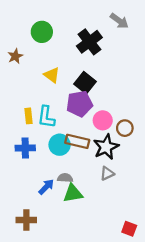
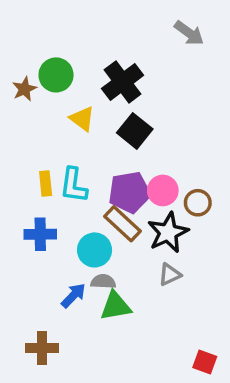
green circle: (42, 32) -> (56, 75), moved
black cross: (89, 42) -> (123, 82), moved
purple pentagon: (79, 104) -> (130, 192), moved
brown rectangle: (77, 141) -> (123, 224), turned 30
cyan circle: (60, 145) -> (95, 250), moved

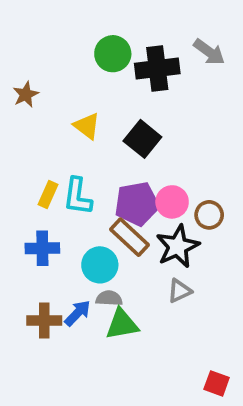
gray arrow: (189, 33) -> (209, 52), moved
green circle: (56, 75) -> (113, 54), moved
black cross: (123, 82) -> (157, 69), moved, turned 30
yellow rectangle: (46, 183) -> (48, 195), turned 30
brown cross: (42, 348) -> (44, 320), moved

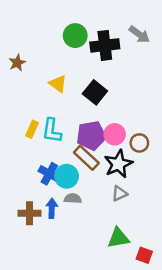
blue cross: (42, 248) -> (49, 174), moved, turned 30
blue arrow: (78, 313) -> (52, 208), turned -42
green triangle: (122, 324) -> (118, 238), moved

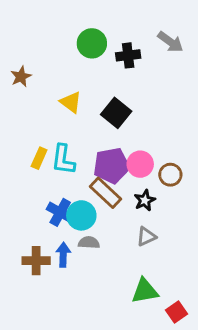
black cross: (105, 45) -> (128, 55), size x0.7
black star: (118, 164) -> (145, 200), size x0.6
red square: (144, 255) -> (176, 312), turned 35

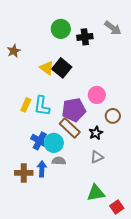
black square: (116, 113) -> (62, 68), moved
pink circle: (140, 164) -> (97, 95), moved

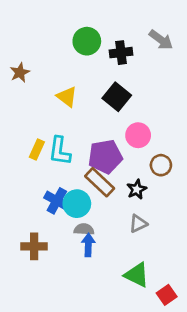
black square: (62, 68) -> (117, 97), moved
blue arrow: (42, 169) -> (88, 245), moved
green triangle: (96, 193) -> (137, 275), turned 36

